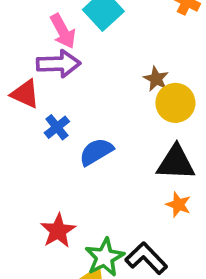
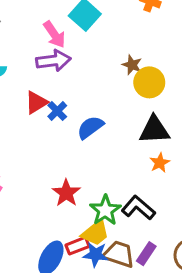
red triangle: (25, 94) -> (36, 102), moved, turned -50
orange star: (178, 205) -> (160, 163), turned 30

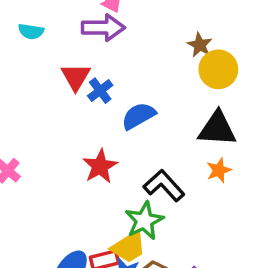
red triangle: (36, 102) -> (76, 77), turned -35
red star: (66, 193) -> (100, 166), moved
black L-shape: (138, 208) -> (164, 186), moved

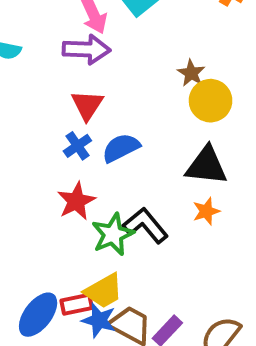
red triangle: (76, 77) -> (87, 105), moved
blue cross: (100, 91) -> (77, 146), moved
green star: (144, 221) -> (113, 234), moved

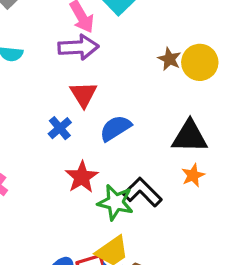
yellow circle: (211, 101) -> (200, 62), moved
blue cross: (77, 146) -> (60, 128), moved
green star: (113, 234) -> (115, 202), turned -30

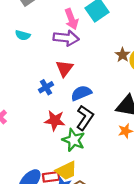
red star: (82, 177) -> (55, 121), turned 30
black L-shape: (142, 192) -> (85, 118), moved, turned 70

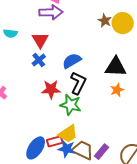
cyan semicircle: (23, 35) -> (10, 33), moved
red triangle: (64, 68) -> (40, 40), moved

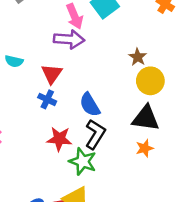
yellow circle: (123, 23) -> (150, 81), moved
blue cross: (39, 60) -> (47, 99), turned -32
blue semicircle: (72, 61) -> (90, 105), turned -96

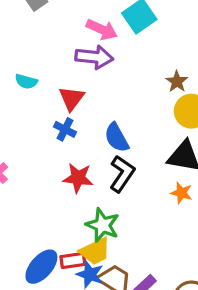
pink arrow: (75, 16) -> (102, 29), turned -45
orange star: (145, 148) -> (181, 193), turned 30
green star: (83, 161) -> (103, 225), moved

